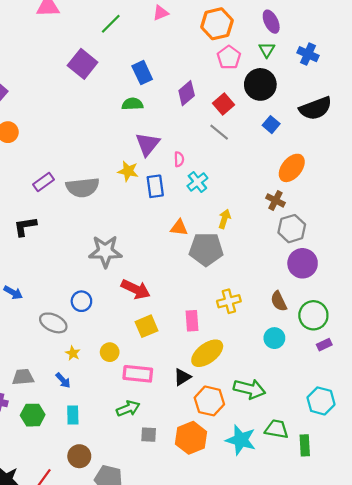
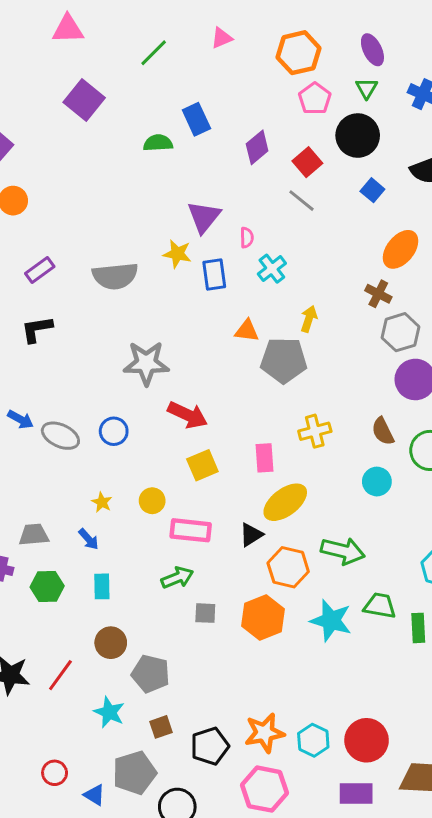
purple square: (83, 64) -> (84, 100), moved
green semicircle: (132, 104) -> (158, 143), moved
purple rectangle: (44, 182) -> (40, 270), moved
gray ellipse: (53, 323) -> (60, 436), moved

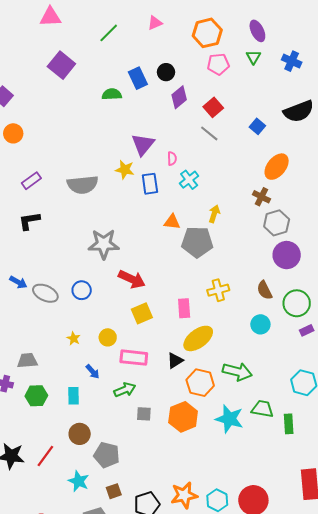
pink pentagon: (315, 99) -> (218, 64), turned 30
black circle: (358, 136) -> (166, 72), moved, size x0.6
blue arrow: (89, 539) -> (93, 372), moved

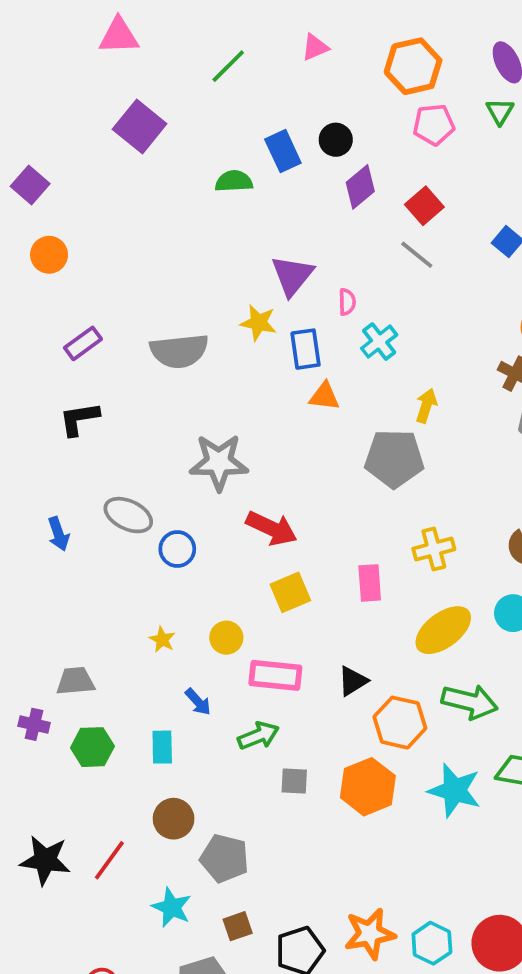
orange triangle: (172, 222) -> (324, 396), moved
blue arrow: (18, 282) -> (58, 534), turned 42
gray ellipse: (45, 293) -> (128, 515), moved
yellow ellipse: (198, 338) -> (443, 630), moved

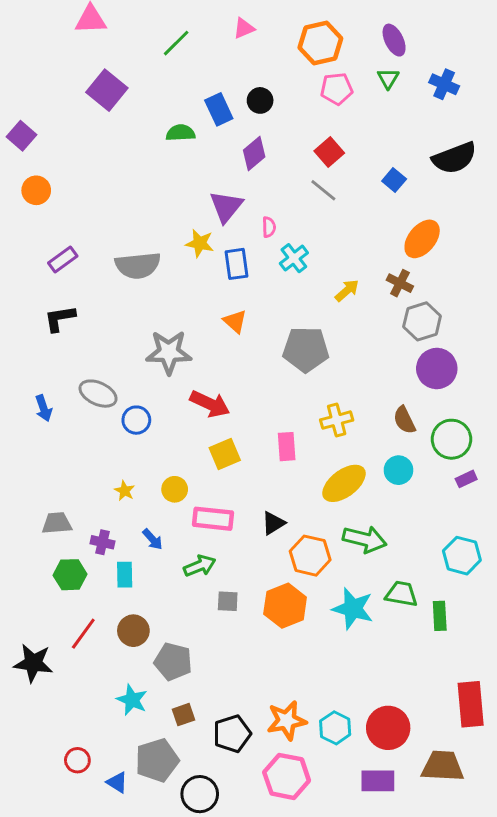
purple diamond: (360, 187) -> (254, 153), moved
orange triangle: (324, 396) -> (235, 321), moved, turned 35
yellow arrow: (426, 406) -> (347, 290), moved, turned 30
purple cross: (34, 724) -> (102, 542), moved
red line: (109, 860) -> (83, 634), moved

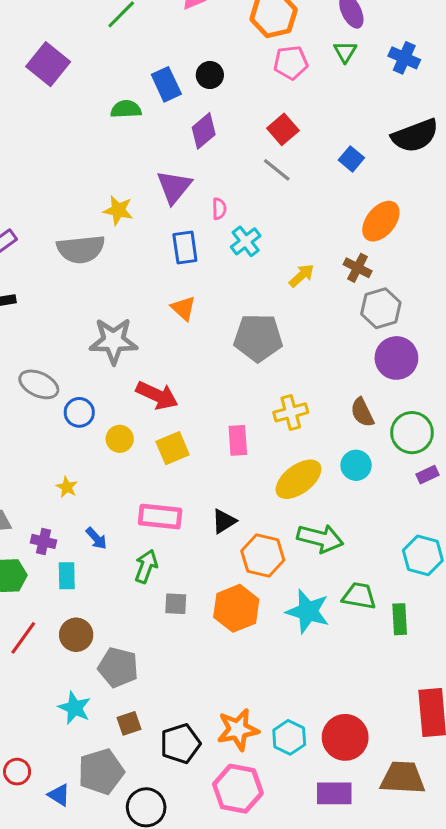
yellow star: (200, 243) -> (118, 210), moved
yellow circle: (175, 489) -> (120, 439), moved
green arrow: (200, 566) -> (146, 566), turned -48

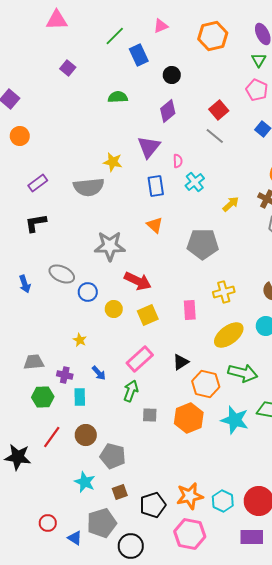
pink pentagon: (291, 63) -> (257, 90), moved, turned 30
purple square: (48, 64) -> (68, 68), size x0.6
blue rectangle: (166, 84) -> (139, 55), moved
pink rectangle: (160, 517) -> (140, 359), turned -48

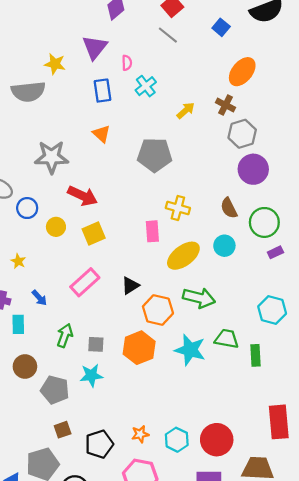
yellow cross: (224, 292) -> (178, 208), turned 30
pink rectangle: (190, 310) -> (152, 231), moved
green arrow: (131, 391) -> (65, 335), moved
cyan star: (85, 482) -> (91, 375), moved, turned -30
orange star: (190, 496) -> (140, 434), size x0.6

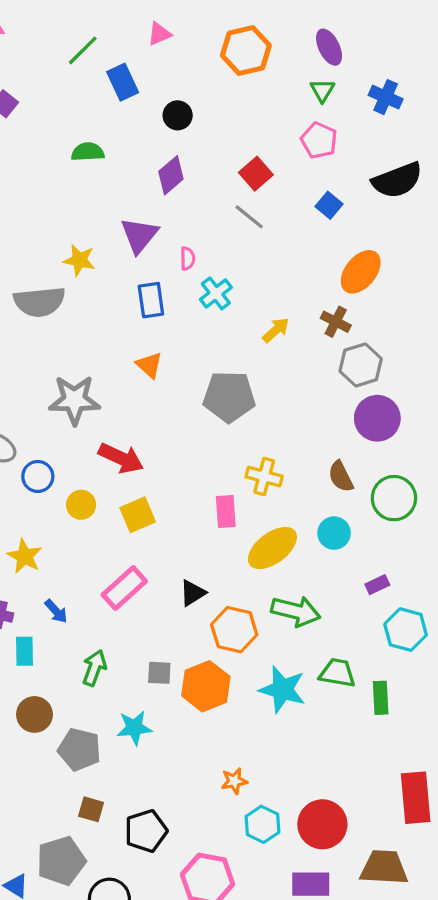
purple rectangle: (275, 252) -> (377, 585), moved
yellow star: (18, 261) -> (24, 556), size x1.5
gray square: (96, 344) -> (159, 673), moved
brown square: (63, 430) -> (91, 809), turned 35
orange star: (140, 434) -> (234, 781), moved

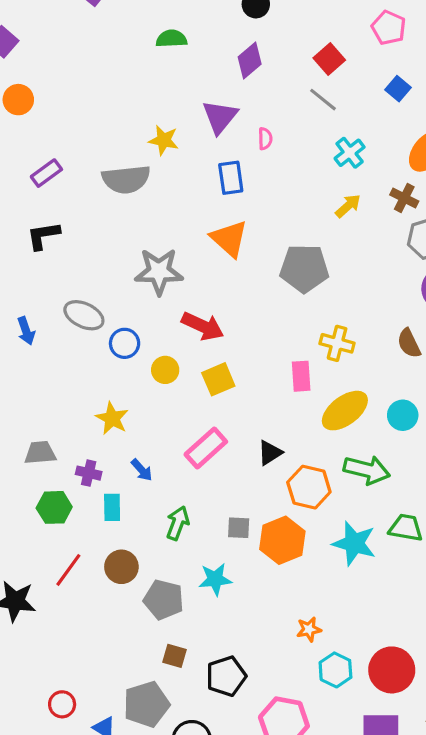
cyan cross: (216, 293) -> (350, 153), moved
orange triangle: (149, 365) -> (229, 239), size x1.5
cyan circle: (334, 533) -> (403, 415), moved

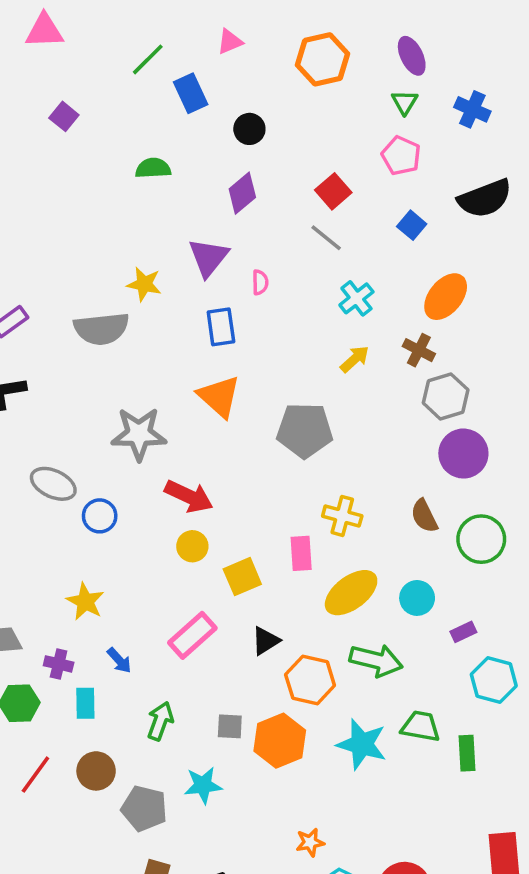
yellow circle: (165, 370) -> (192, 546), moved
yellow square: (218, 379) -> (242, 577), moved

